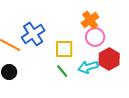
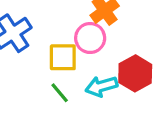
pink circle: (95, 37) -> (90, 38), moved

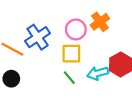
pink circle: (90, 38) -> (76, 29), moved

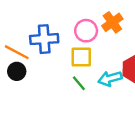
blue cross: (38, 37) -> (44, 39), turned 30
black circle: (11, 79) -> (17, 71), moved

